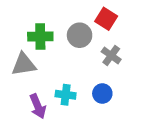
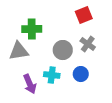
red square: (106, 19) -> (84, 15), turned 36
gray circle: (80, 35) -> (63, 50), moved

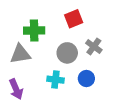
red square: (84, 15) -> (74, 19), moved
purple arrow: (30, 84) -> (16, 89), moved

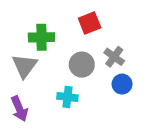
gray triangle: (20, 54) -> (25, 66), turned -45
blue circle: (86, 78) -> (122, 84), moved

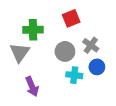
cyan cross: (67, 97) -> (74, 75), moved
purple arrow: (19, 109) -> (32, 87), moved

